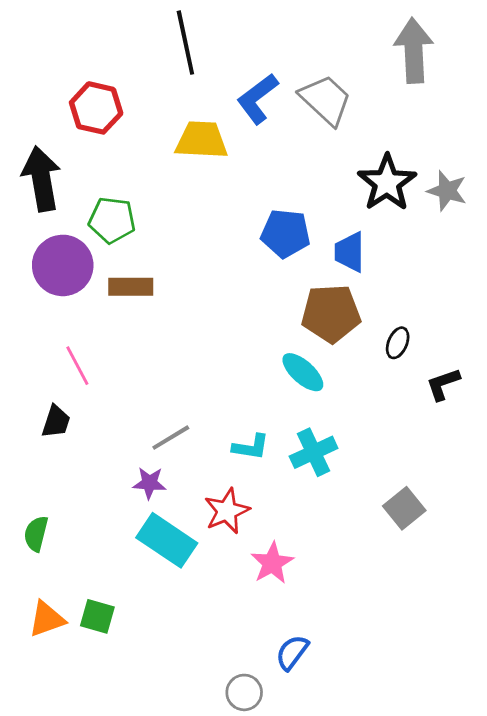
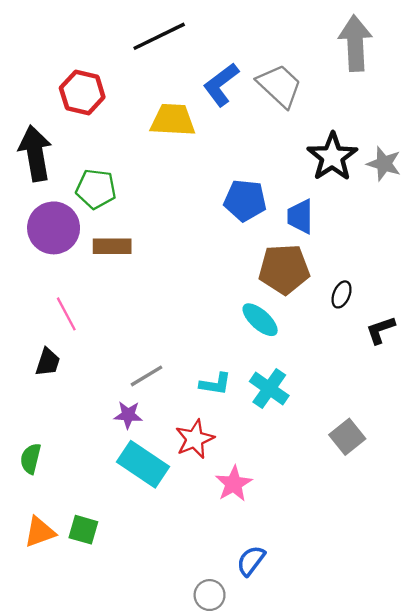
black line: (185, 43) -> (159, 36), turned 76
cyan cross: (314, 452) -> (269, 389), turned -30

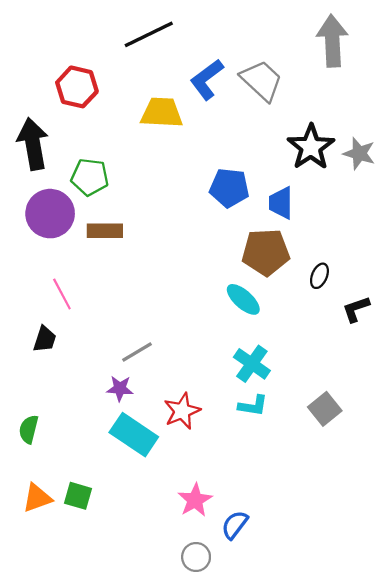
cyan L-shape: (215, 384) -> (253, 406), moved
pink star: (234, 484) -> (195, 500), moved

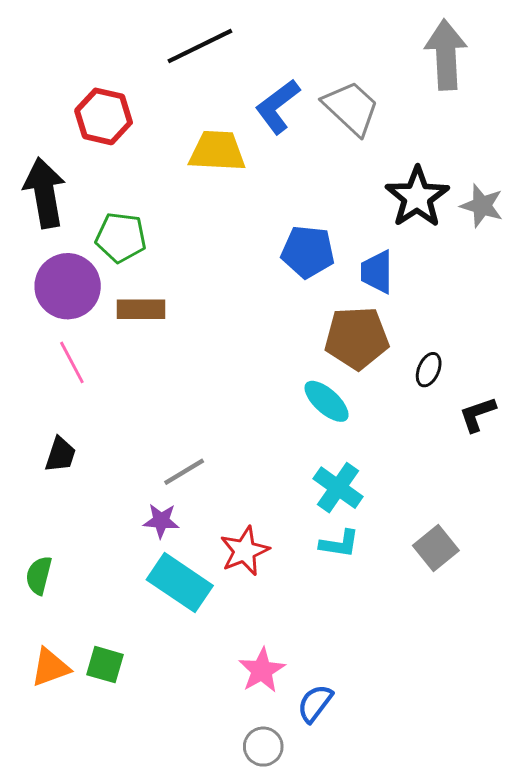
pink line: (62, 294) -> (72, 362), moved

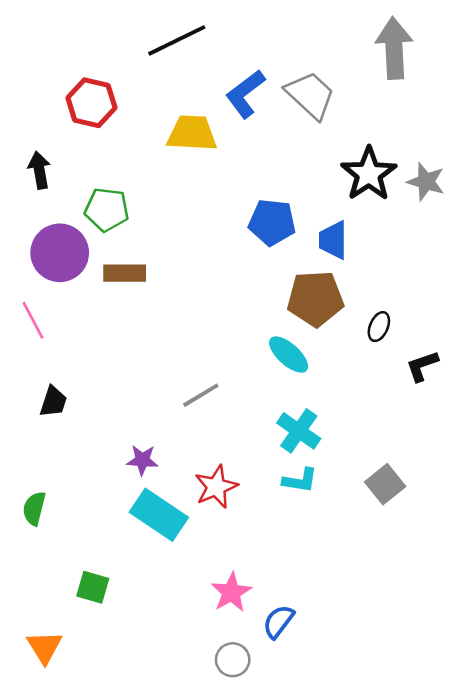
black arrow: (45, 193) -> (39, 170), size x0.6
pink line: (72, 362) -> (33, 320), moved
gray line: (184, 472) -> (201, 395), moved
orange triangle: (50, 667) -> (44, 647), moved, turned -42

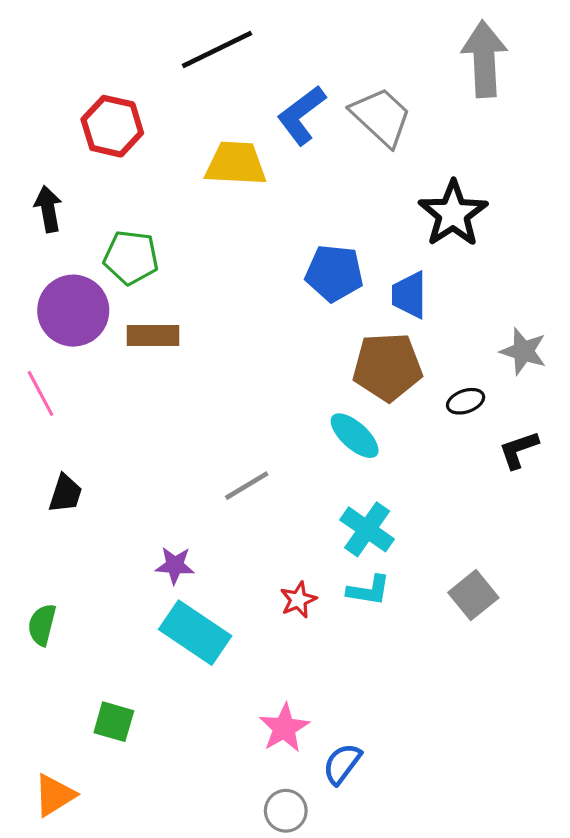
gray star: (426, 182) -> (523, 351), moved
black ellipse: (379, 327) -> (466, 401), turned 48
red star: (216, 487) -> (298, 600), moved, size x0.7
orange triangle: (44, 647) -> (54, 795), turned 30

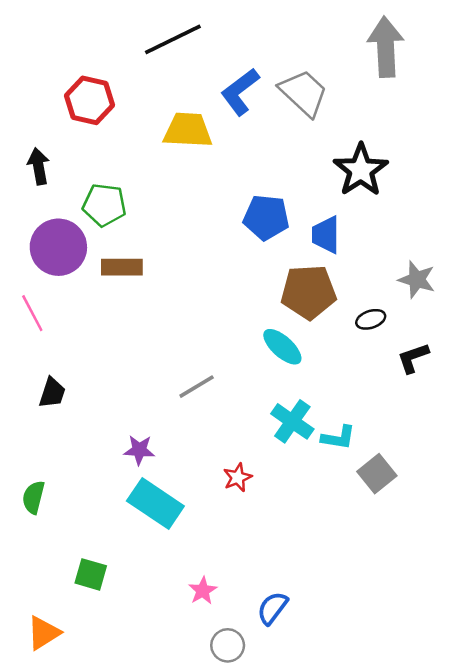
cyan L-shape: (369, 590) -> (338, 438), moved
pink star: (284, 728) -> (203, 591), moved, size x0.7

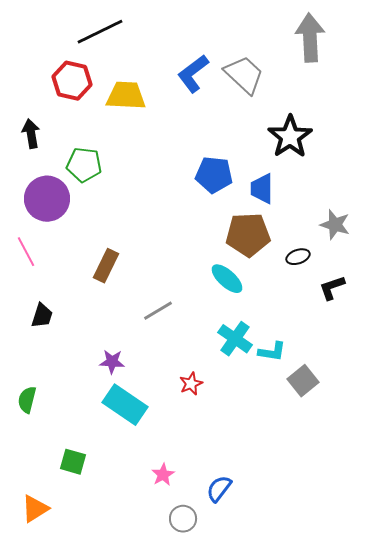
black line: (173, 39) -> (100, 32), moved
yellow trapezoid: (188, 130) -> (126, 96), moved
brown rectangle: (122, 267) -> (106, 266), moved, turned -64

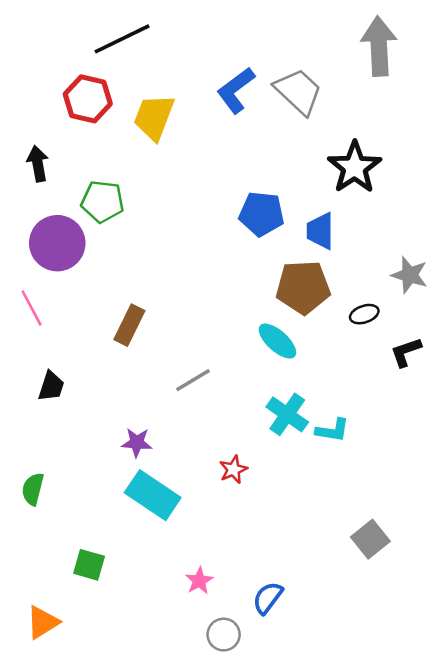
yellow trapezoid: (126, 96) -> (154, 117), turned -72
gray square: (303, 381) -> (370, 539), moved

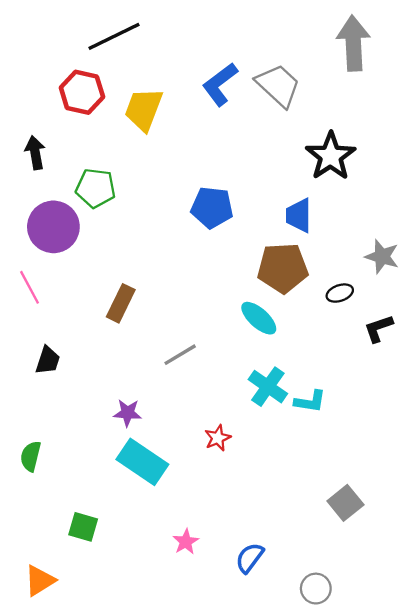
blue pentagon: (262, 214) -> (212, 207), moved
gray circle: (224, 635) -> (316, 589), moved

